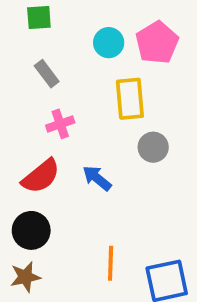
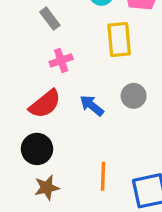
gray circle: (153, 147) -> (134, 96), moved
brown star: (25, 277) -> (47, 188), moved

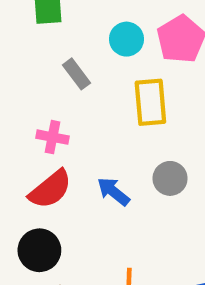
gray rectangle: (50, 19) -> (76, 74), moved
pink cross: (61, 60) -> (52, 137), moved, turned 30

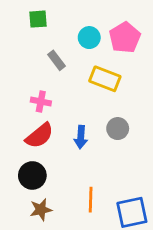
yellow rectangle: (150, 102) -> (105, 79), turned -64
blue arrow: (113, 191) -> (81, 137), turned -125

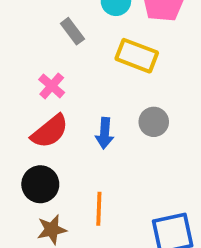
pink cross: (41, 102) -> (52, 86), turned 30
orange line: (91, 200) -> (99, 209), moved

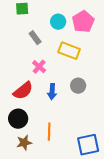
pink cross: (52, 86) -> (39, 67), moved

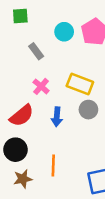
yellow rectangle: (69, 51) -> (80, 84), moved

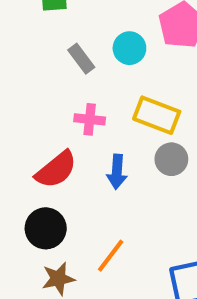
cyan circle: (64, 32) -> (129, 48), moved
pink cross: (41, 86) -> (90, 119), turned -35
orange line: (53, 165) -> (111, 256), turned 35

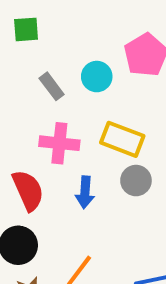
pink cross: (90, 119) -> (59, 143), size x1.4
red semicircle: (56, 170) -> (28, 190), turned -75

